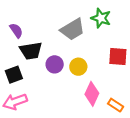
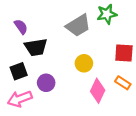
green star: (101, 18) -> (107, 14), turned -30
purple circle: (55, 64) -> (46, 83), moved
orange rectangle: (116, 105) -> (123, 83), moved

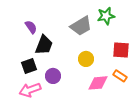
black trapezoid: (36, 47) -> (44, 45), turned -60
pink diamond: (98, 91) -> (98, 83), turned 60

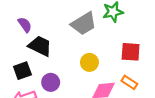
black trapezoid: (44, 45) -> (40, 46), turned -85

